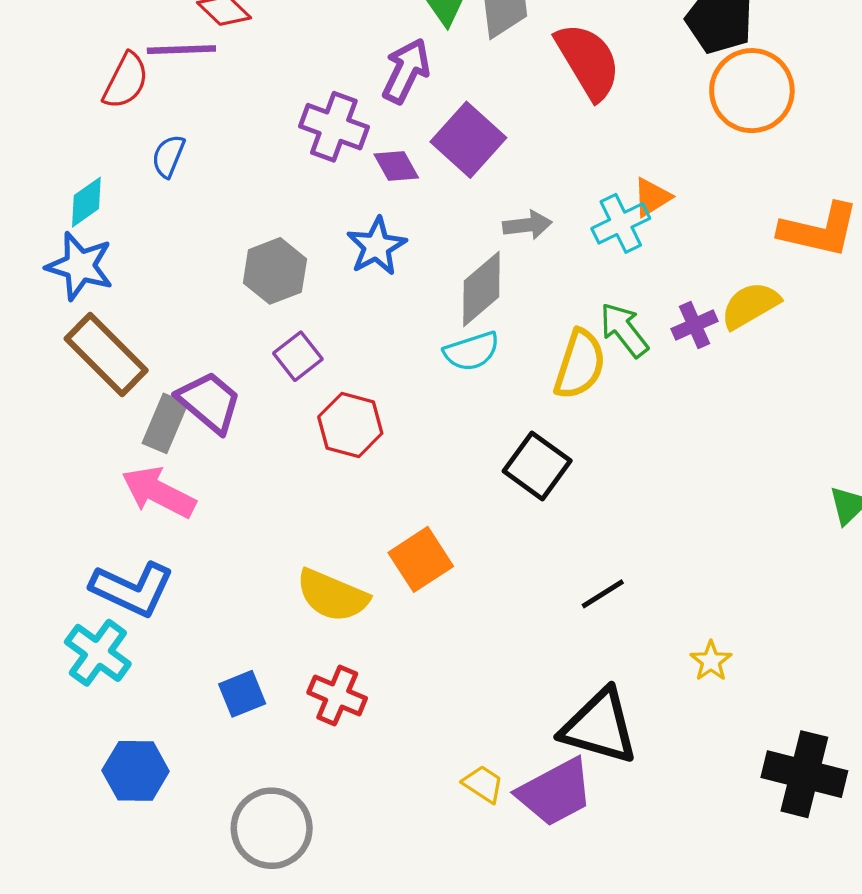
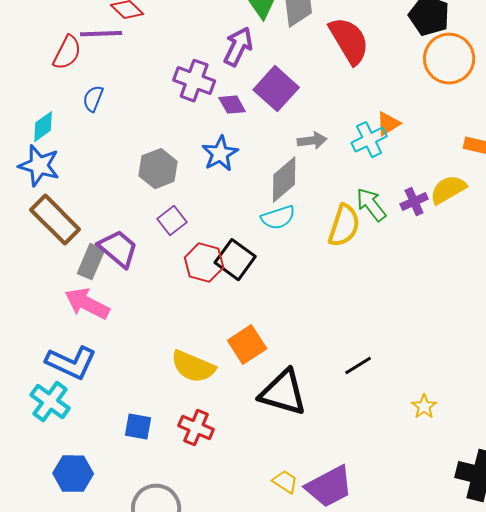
black square: (537, 466) -> (235, 260), moved
blue square: (242, 694) -> (138, 427), turned 32
black triangle: (599, 727) -> (283, 393), moved

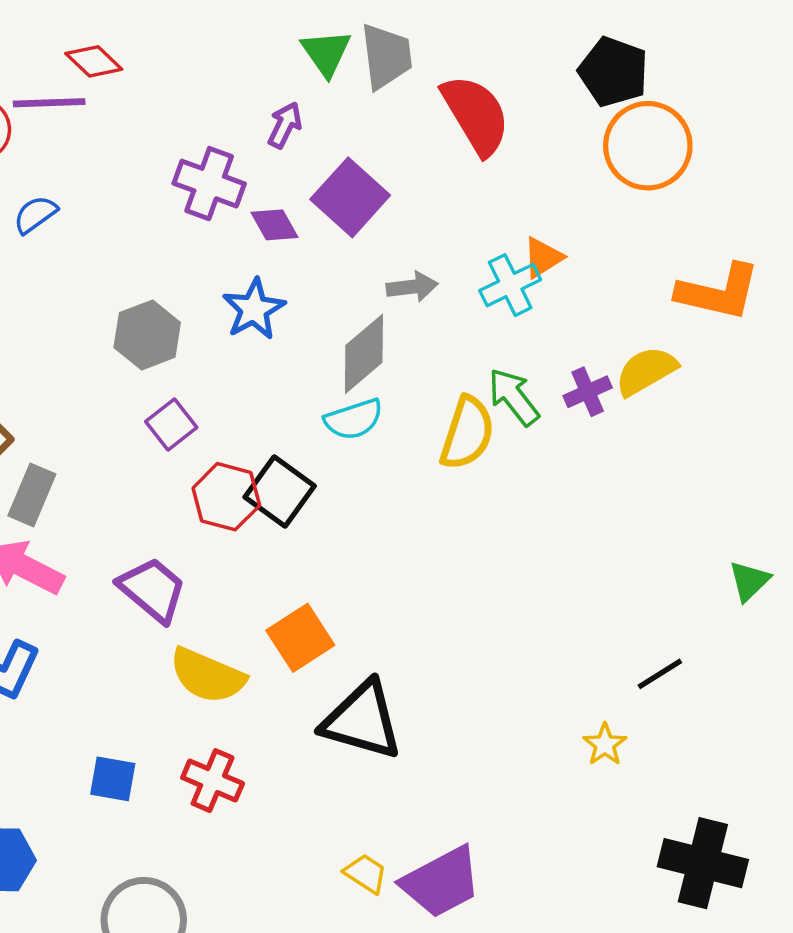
purple arrow: (238, 47) -> (285, 125), size x0.7
blue semicircle: (93, 99) -> (35, 215), turned 32
purple trapezoid: (118, 249) -> (152, 590), moved
black line: (358, 366) -> (660, 674), moved

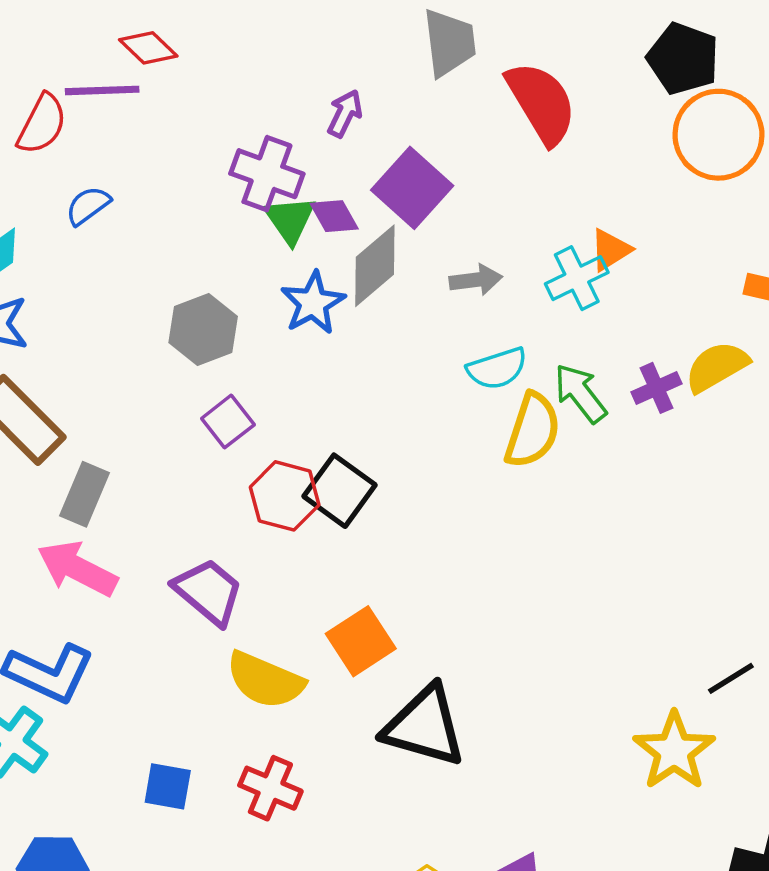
green triangle: (326, 53) -> (290, 220), moved
gray diamond: (364, 354) -> (375, 266), moved
cyan semicircle: (354, 419) -> (497, 368), moved
yellow star: (605, 744) -> (674, 751), size x1.8

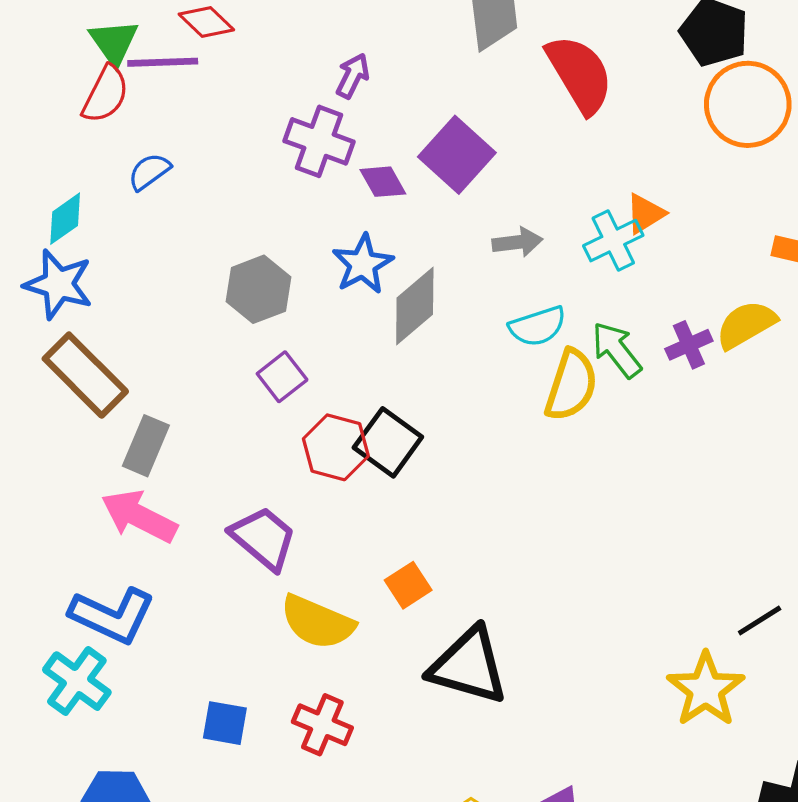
purple arrow: (345, 113) -> (353, 76), moved
green triangle: (290, 220) -> (114, 42), moved
gray diamond: (375, 266) -> (415, 306), moved
orange square: (361, 641) -> (408, 585), size x0.7

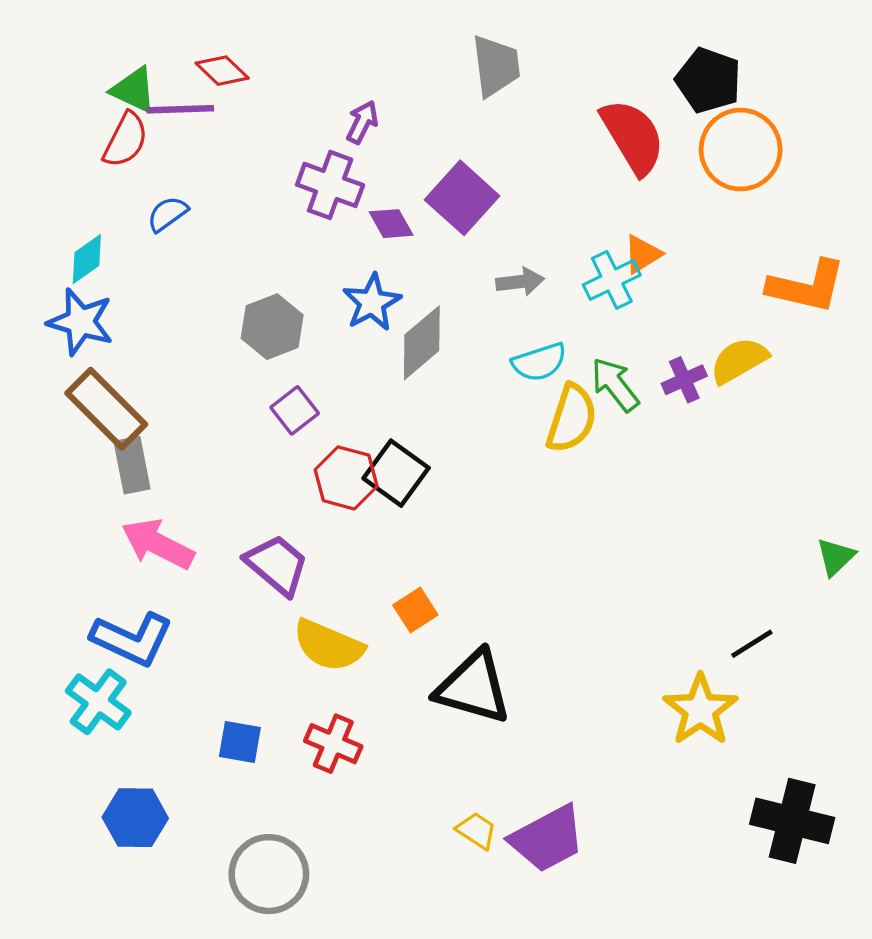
green triangle: (114, 42) -> (134, 90), turned -30
red semicircle: (580, 74) -> (633, 137), moved
gray rectangle: (146, 446) -> (132, 465), moved, turned -34

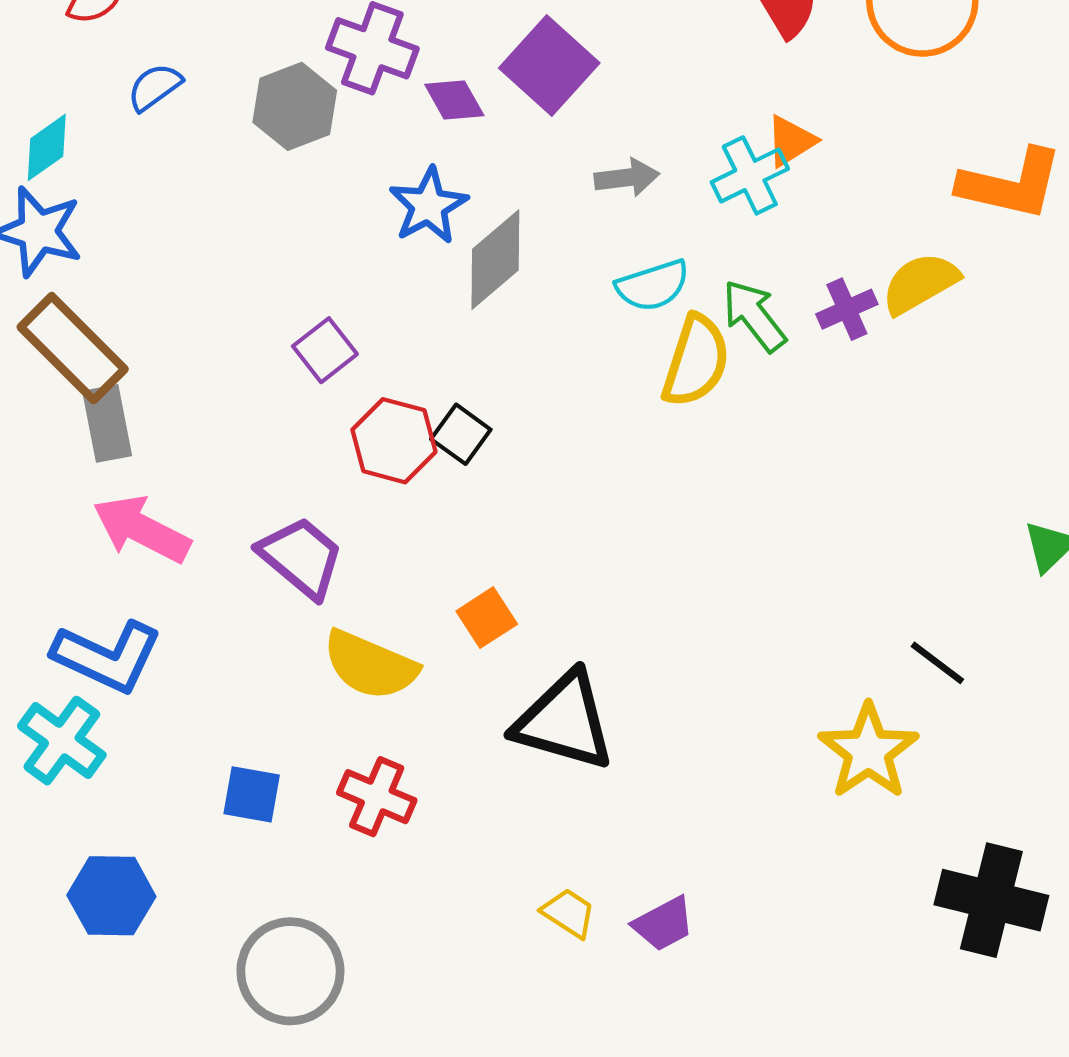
gray hexagon: (272, 327) -> (295, 106), moved
black square: (396, 473) -> (461, 434), size x0.7
black line: (752, 644) -> (937, 663), turned 69
purple trapezoid: (547, 839) -> (664, 924), size x0.6

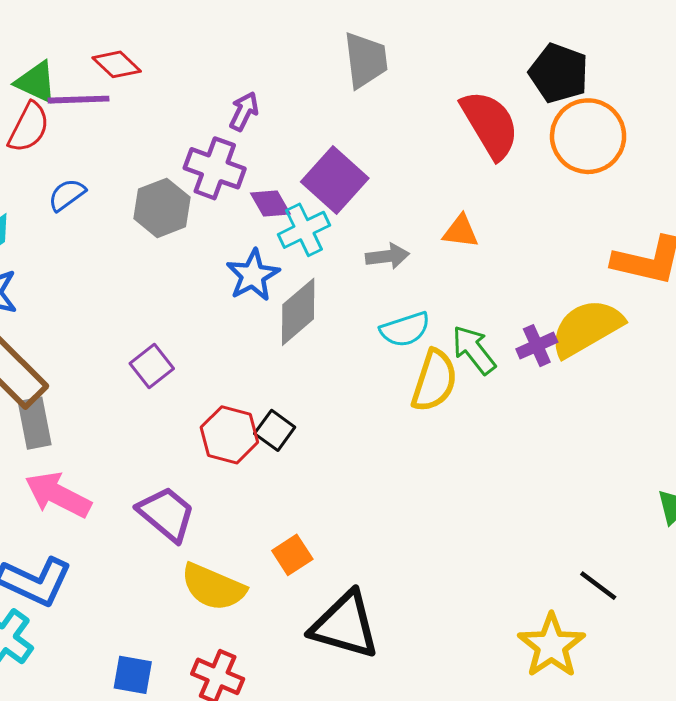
orange triangle: (791, 141) -> (461, 231), moved, turned 39
cyan cross: (750, 175) -> (304, 230), moved
yellow semicircle: (920, 283) -> (587, 328), size x1.4
purple square: (325, 350) -> (152, 366), moved

